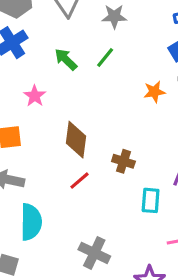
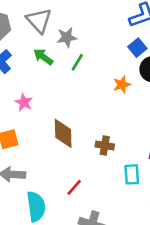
gray star: (114, 16) -> (67, 37), moved
green arrow: (66, 59) -> (43, 57), moved
red line: (79, 181) -> (74, 187), moved

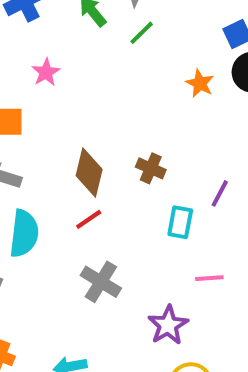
orange star: (122, 85) -> (200, 83), turned 30
brown diamond: (63, 133) -> (89, 172), moved

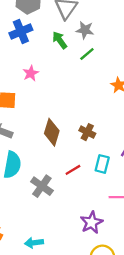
red line: (89, 219) -> (73, 170), moved
gray cross: (101, 282) -> (42, 186), moved

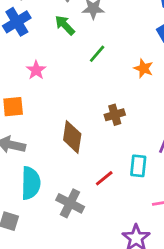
green line: (87, 54) -> (97, 54), moved
brown cross: (87, 132) -> (115, 115), moved, turned -35

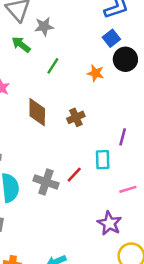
brown diamond: (72, 137) -> (37, 112), moved
gray cross: (70, 203) -> (46, 182), moved

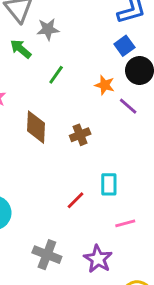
purple line: (123, 137) -> (128, 106), moved, turned -66
gray cross: (46, 182) -> (47, 255), moved
pink line: (128, 189) -> (125, 223), moved
purple star: (109, 223) -> (98, 259), moved

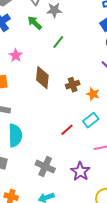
orange star: (105, 85) -> (93, 94), moved
cyan rectangle: (109, 184) -> (91, 120), turned 49

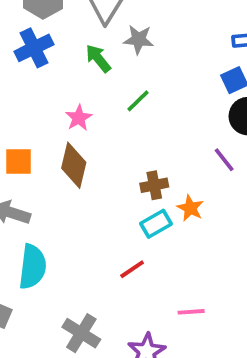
pink star: (16, 55) -> (79, 118), moved
brown diamond: (42, 78) -> (74, 165), moved
cyan rectangle: (91, 120) -> (156, 224), moved

